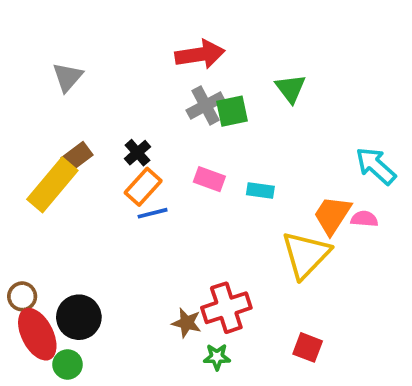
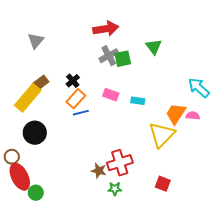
black circle: (79, 317) -> (35, 133), moved

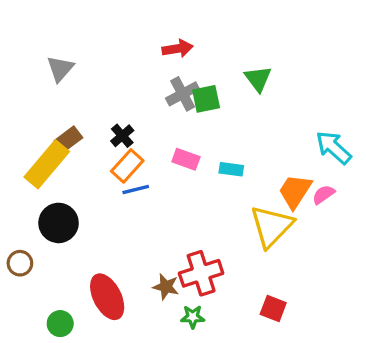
red arrow: (106, 29) -> (178, 49), size x0.7
pink semicircle: (193, 116) -> (323, 194), turned -40
red ellipse: (20, 177) -> (107, 297), moved

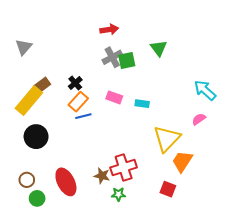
gray triangle: (60, 69) -> (24, 47), moved
orange trapezoid: (295, 191) -> (182, 161), moved
brown circle: (20, 263) -> (27, 180), moved

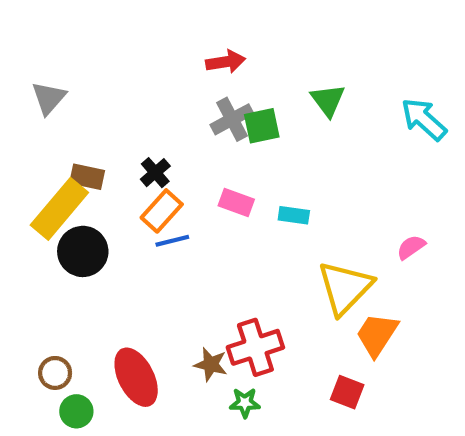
brown rectangle: (42, 85) -> (87, 177), turned 49
cyan arrow: (205, 90) -> (424, 119), moved
black circle: (36, 137) -> (83, 251), moved

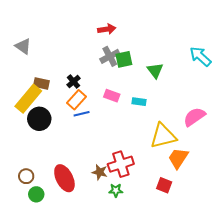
gray triangle: (49, 98) -> (23, 46), turned -36
green triangle: (328, 100) -> (155, 70), moved
pink semicircle: (411, 247) -> (194, 117), size x1.6
yellow triangle: (345, 288) -> (163, 136), turned 32

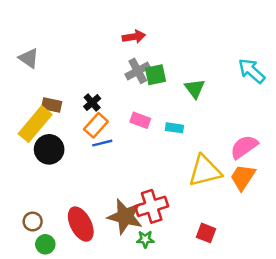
orange trapezoid: (178, 158) -> (243, 177), moved
brown star: (100, 172) -> (125, 216), size x1.8

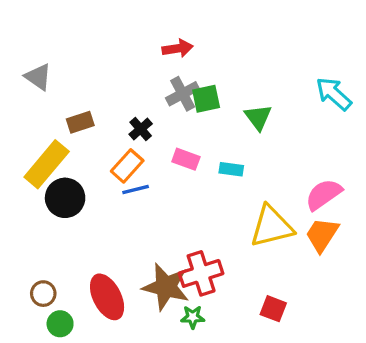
black cross: (92, 103) -> (141, 129), moved
brown rectangle: (52, 105) -> (80, 122), moved, turned -30

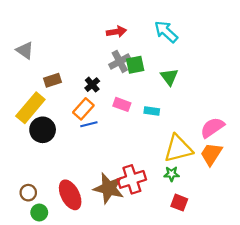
cyan arrow: (334, 94) -> (166, 32), moved
green star: (193, 317) -> (172, 174), moved

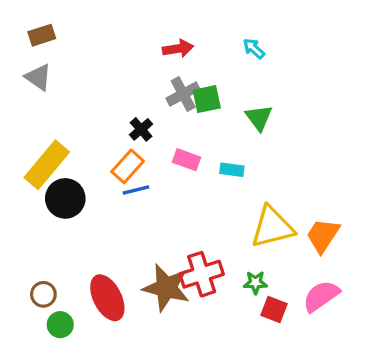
cyan arrow: (166, 32) -> (254, 49), size x0.6
brown rectangle: (52, 80) -> (42, 35), moved
pink semicircle: (212, 128) -> (321, 296), moved
green star: (172, 174) -> (255, 283), moved

